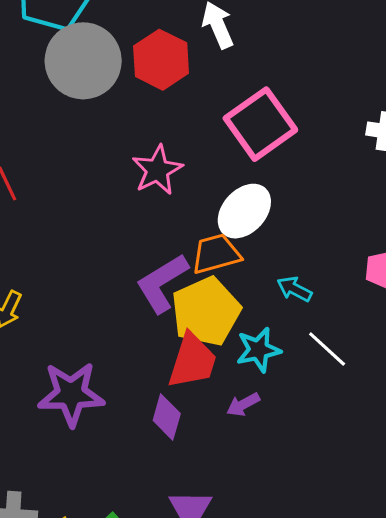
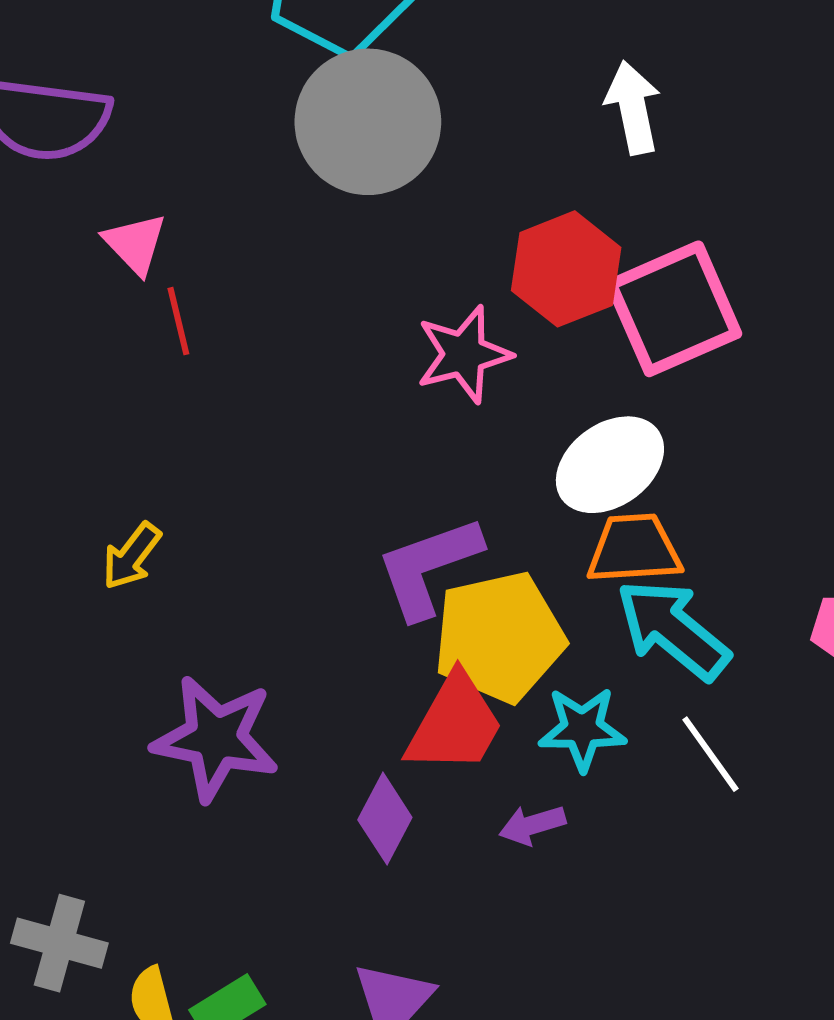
red hexagon: (161, 60) -> (566, 269), moved
orange trapezoid: (216, 254) -> (634, 549), moved
cyan arrow: (294, 289) -> (673, 630), size x1.8

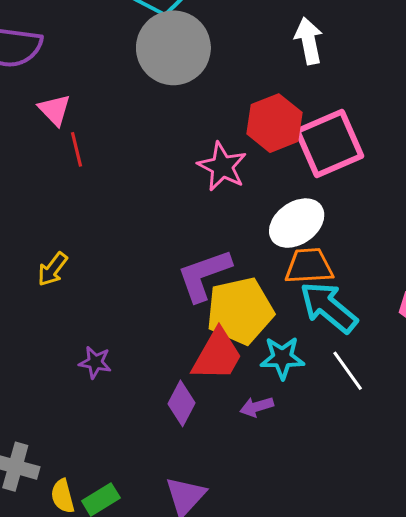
pink star: (464, 354) -> (222, 167), turned -30
purple star: (216, 738) -> (95, 362), size x0.5

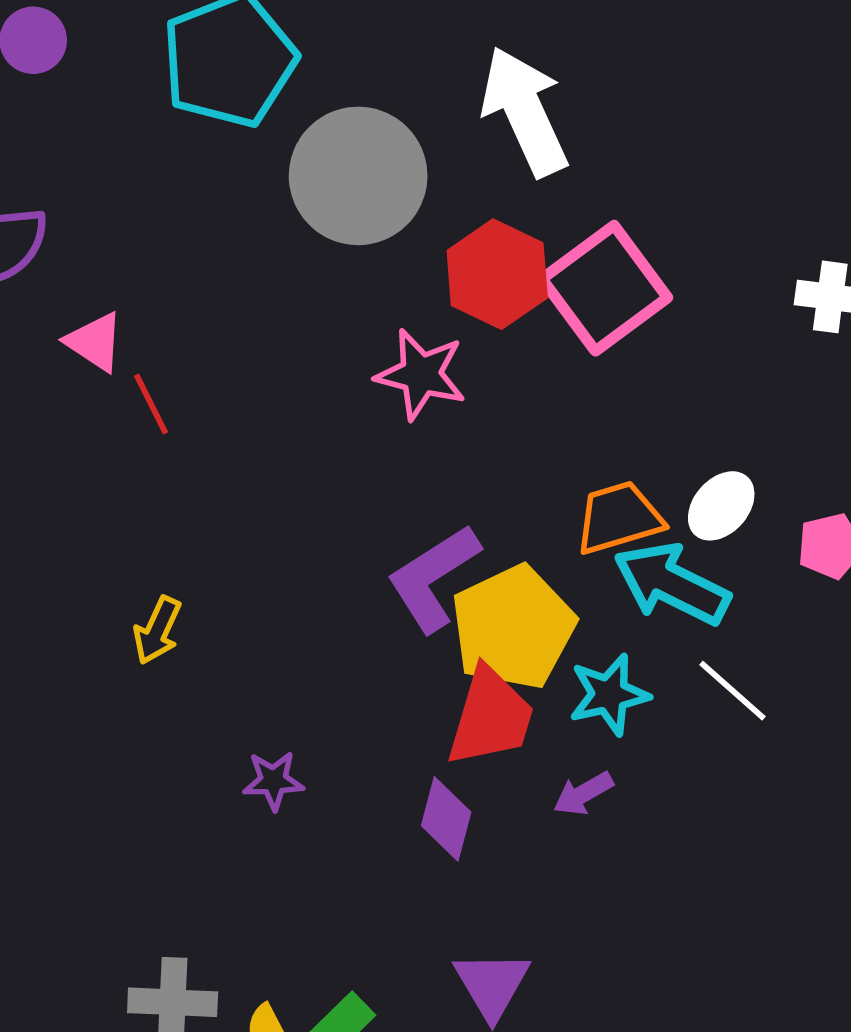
white arrow: (309, 41) -> (525, 111), size x1.5
gray circle: (173, 48) -> (358, 176), moved
white ellipse: (297, 223) -> (721, 506), moved, size x0.7

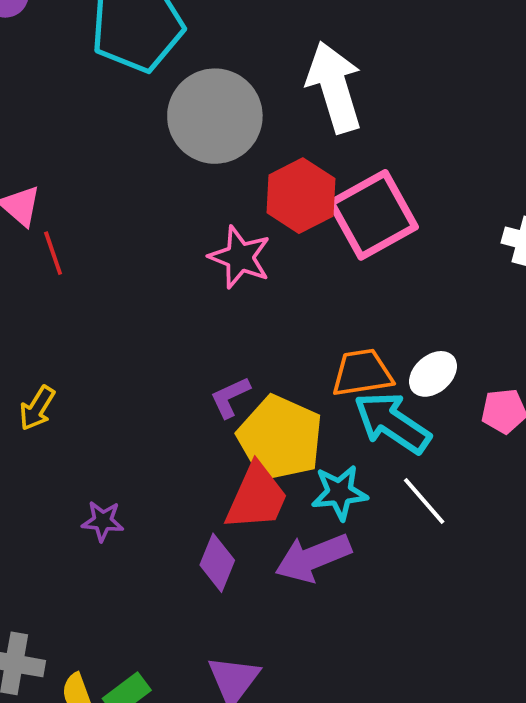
purple L-shape: (433, 578) -> (230, 397), size x0.6
yellow pentagon: (513, 627) -> (280, 438), turned -30
purple arrow: (583, 794) -> (313, 558), size x1.8

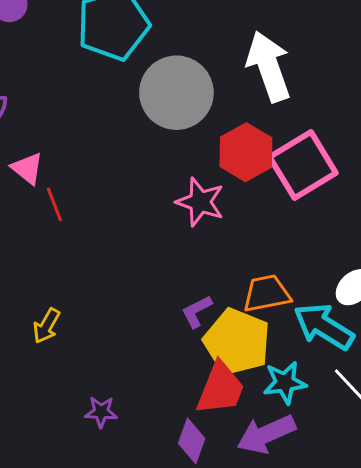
orange trapezoid: (362, 373) -> (267, 293), moved

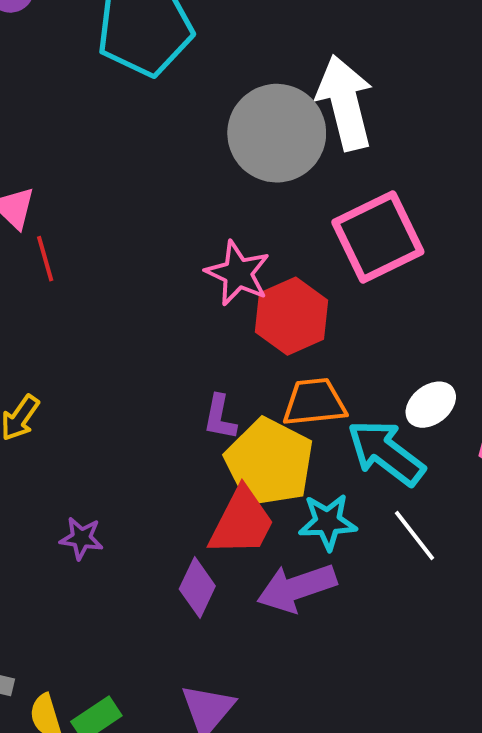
gray circle: (176, 93) -> (277, 133), moved
red hexagon: (246, 152) -> (292, 316), moved
purple L-shape: (197, 311) -> (220, 417), turned -57

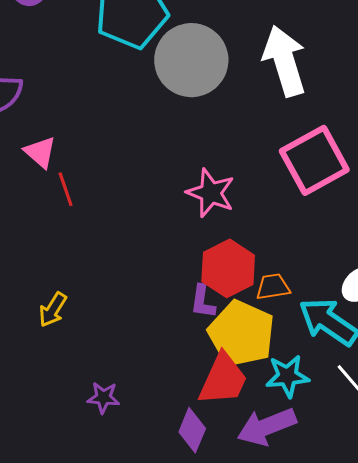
gray circle: (277, 133) -> (191, 60), moved
red hexagon: (292, 316) -> (228, 268), moved
orange trapezoid: (314, 402) -> (273, 287), size x0.7

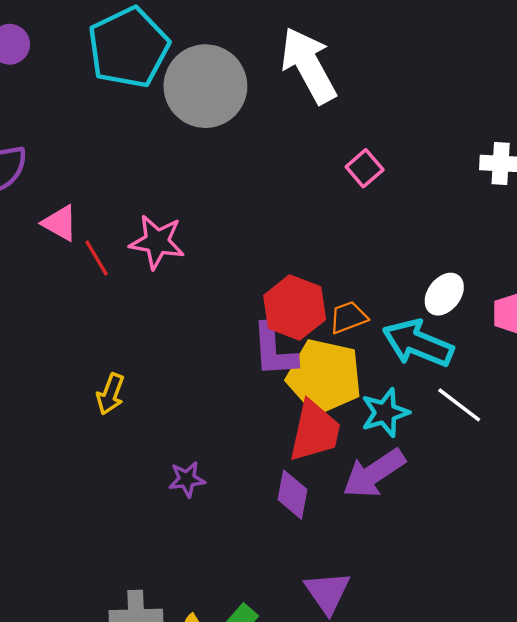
pink square: (314, 160) -> (365, 168), size x0.5
pink star: (211, 193) -> (157, 242), moved
purple L-shape: (203, 302) -> (274, 350), size x1.5

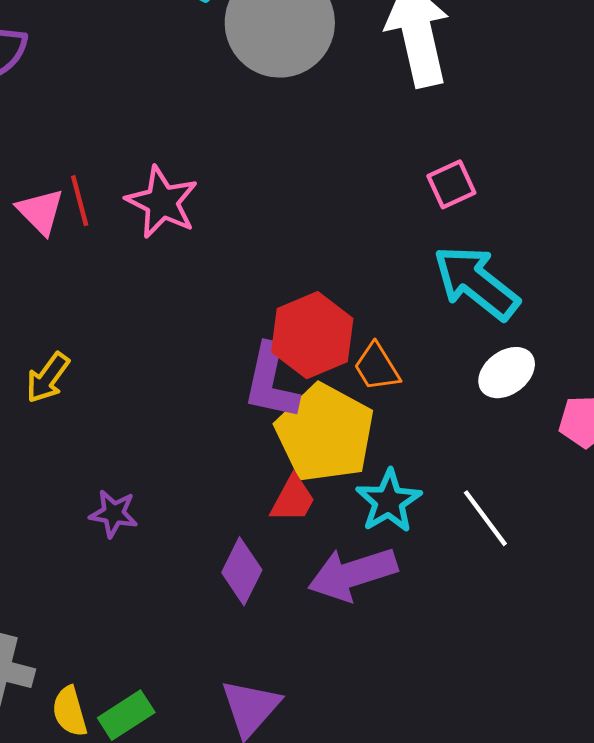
pink triangle: (60, 223) -> (40, 211), moved
orange trapezoid: (348, 317) -> (377, 367), turned -117
cyan arrow: (418, 343) -> (476, 283), moved
cyan star: (385, 413) -> (389, 501), turned -30
red trapezoid: (315, 431) -> (293, 499), size x0.6

